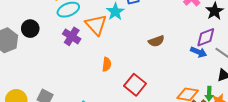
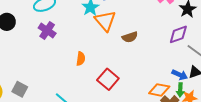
orange triangle: (96, 25) -> (105, 21), moved
blue arrow: (199, 52) -> (180, 75), moved

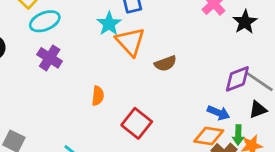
purple diamond: (178, 34) -> (237, 79), moved
blue arrow: (180, 75) -> (219, 113), moved

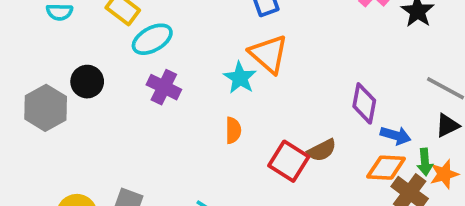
cyan star: (109, 24) -> (240, 78), moved
brown semicircle: (165, 63) -> (322, 150), moved
purple diamond: (237, 79) -> (364, 103), moved, turned -52

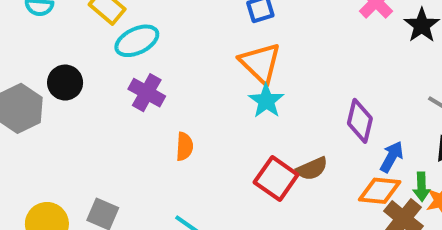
cyan star: (240, 78) -> (266, 101), moved
orange semicircle: (233, 130) -> (184, 146), moved
blue arrow: (396, 135) -> (392, 157), turned -80

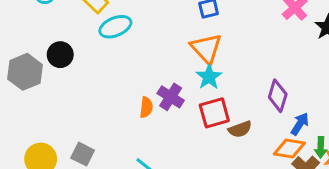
purple cross: (147, 93) -> (171, 97), moved
red square: (276, 179) -> (214, 113), moved, turned 36

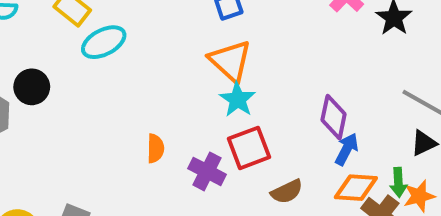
purple cross: (171, 97) -> (207, 171), moved
blue arrow: (300, 124) -> (347, 149), moved
brown semicircle: (240, 129) -> (287, 192), moved

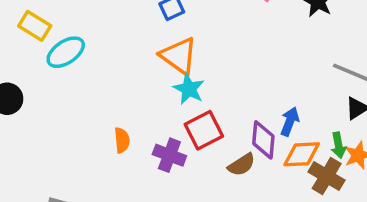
purple diamond: (334, 117) -> (263, 140), moved

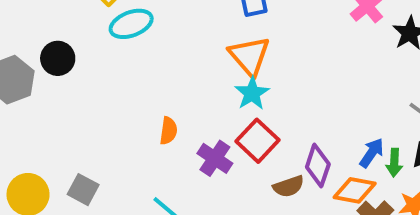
blue arrow: (290, 122) -> (372, 153), moved
red square: (204, 130) -> (257, 141), turned -33
green arrow: (338, 145) -> (394, 163), moved

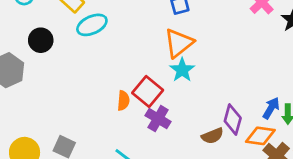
orange triangle: (249, 56) -> (179, 43), turned 36
black circle: (58, 58) -> (41, 40), moved
red square: (257, 141) -> (148, 91), moved

